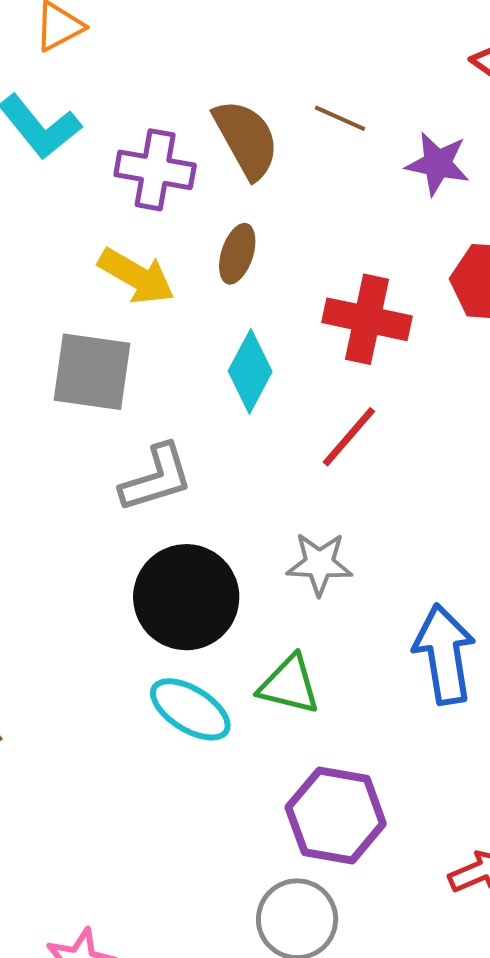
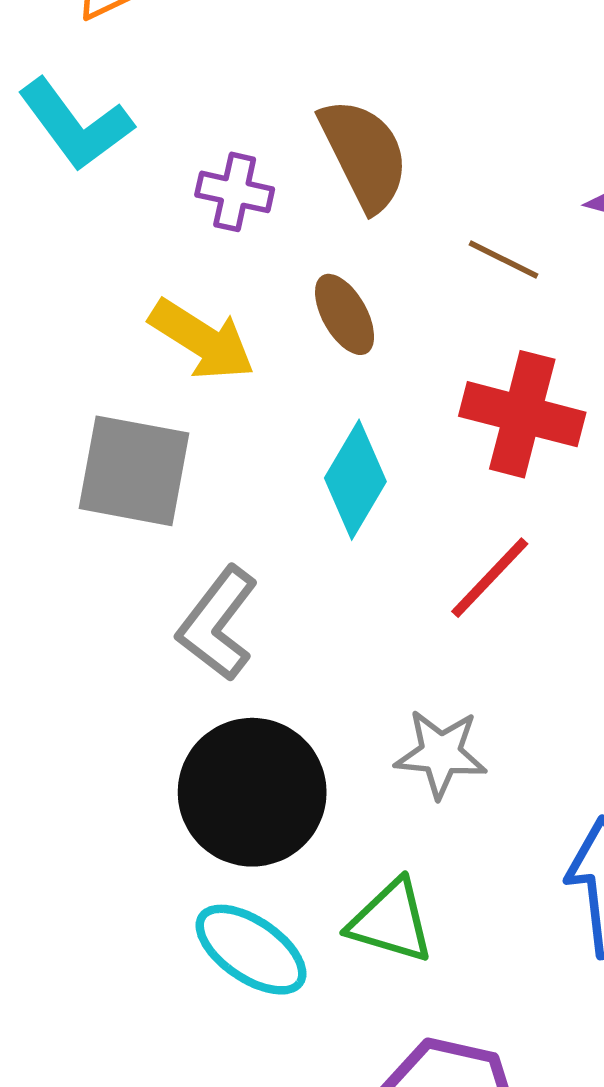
brown line: (340, 118) -> (504, 259), moved
purple cross: (155, 170) -> (235, 192), size x0.7
brown ellipse: (237, 254) -> (345, 314), turned -50
gray L-shape: (156, 478) -> (218, 624), turned 142

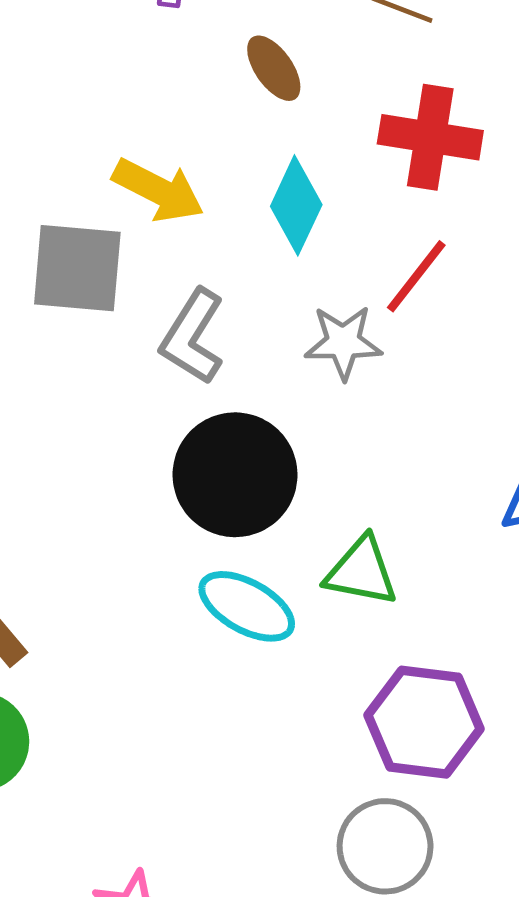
yellow arrow: (202, 340) -> (158, 190), moved
gray square: (134, 471) -> (77, 268), moved
gray star: (441, 754) -> (343, 342), moved

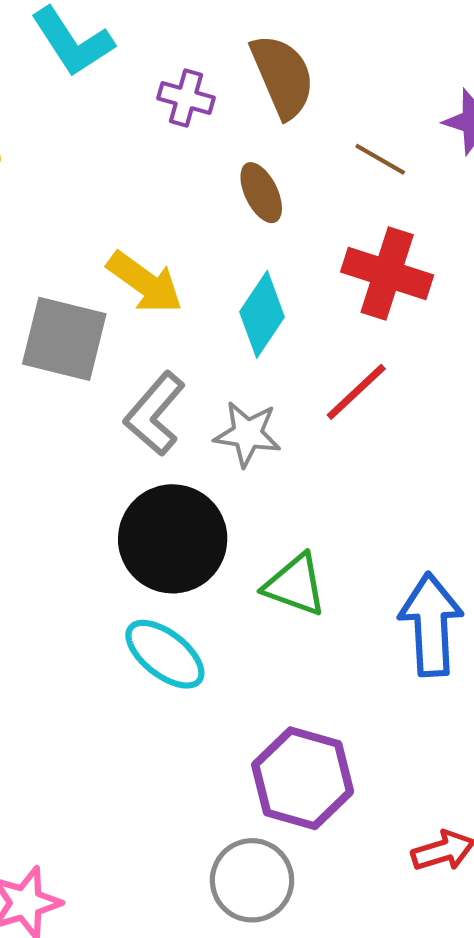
gray star: (343, 342) -> (247, 434), moved
green triangle: (361, 571) -> (295, 585), moved

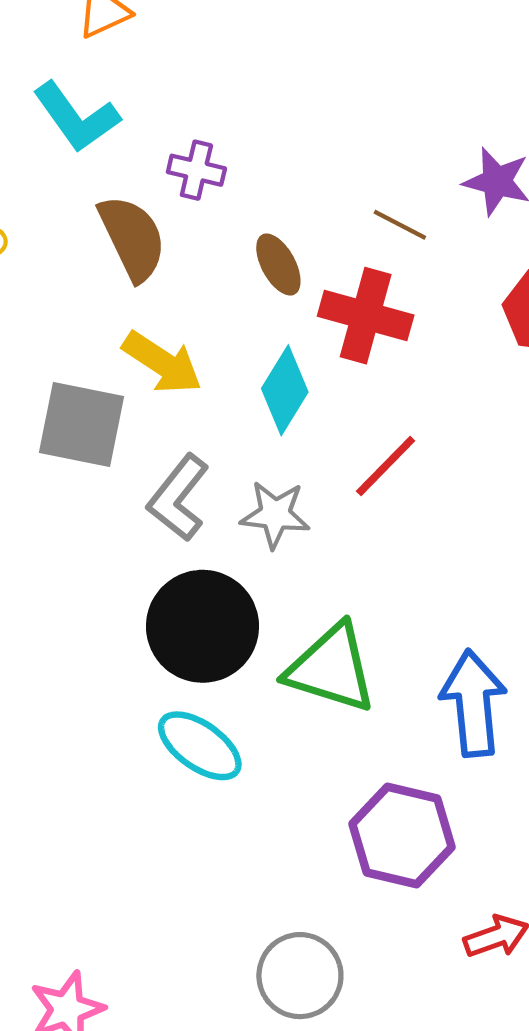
brown semicircle: (283, 76) -> (132, 238), moved
red cross: (387, 274) -> (366, 316), moved
green triangle: (295, 585) -> (331, 668), size x1.4
purple hexagon: (303, 778) -> (402, 836), moved

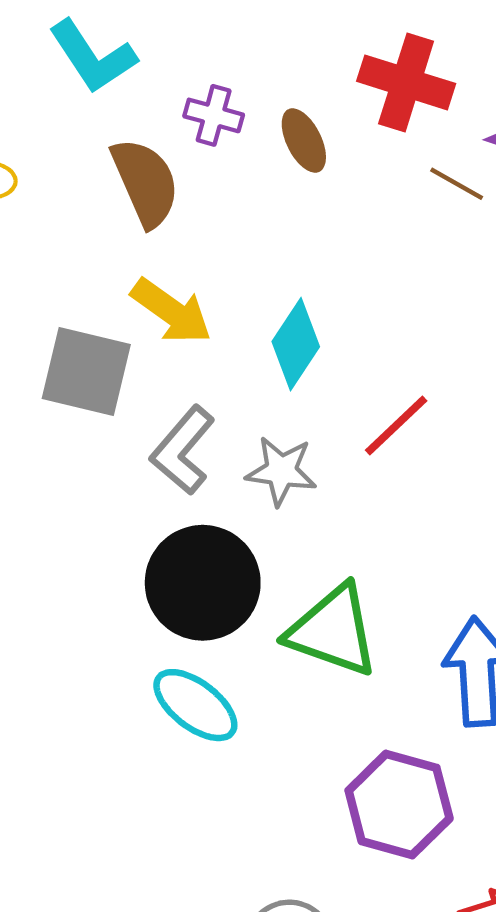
brown line: (400, 225) -> (457, 184), moved
brown ellipse: (278, 265) -> (304, 141), moved
red cross: (366, 316) -> (406, 82), moved

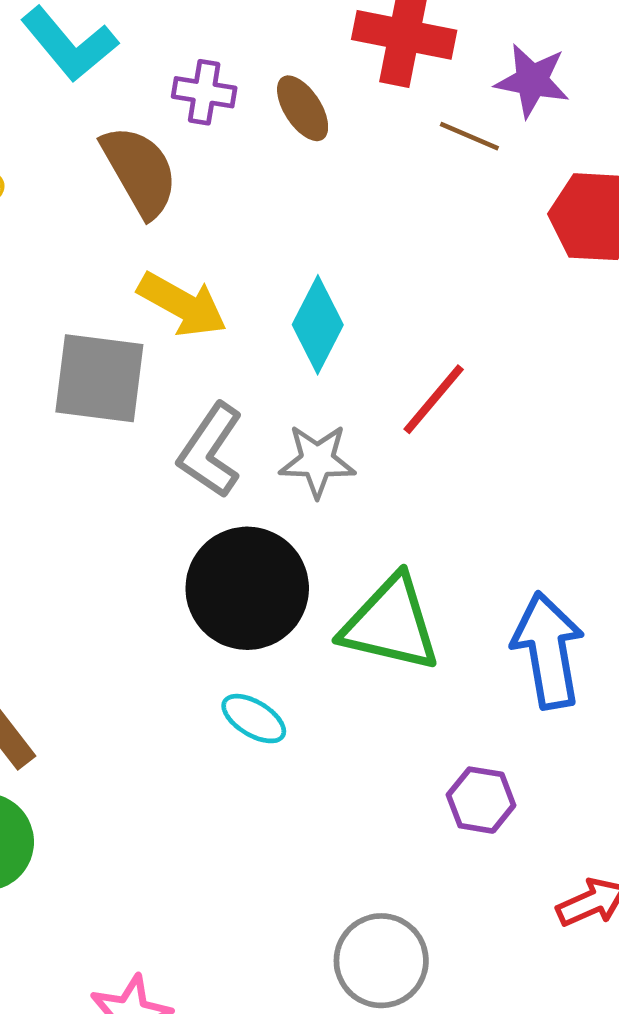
cyan ellipse: (195, 705) -> (254, 719), size x0.7
purple hexagon: (399, 804) -> (481, 800), size x0.6

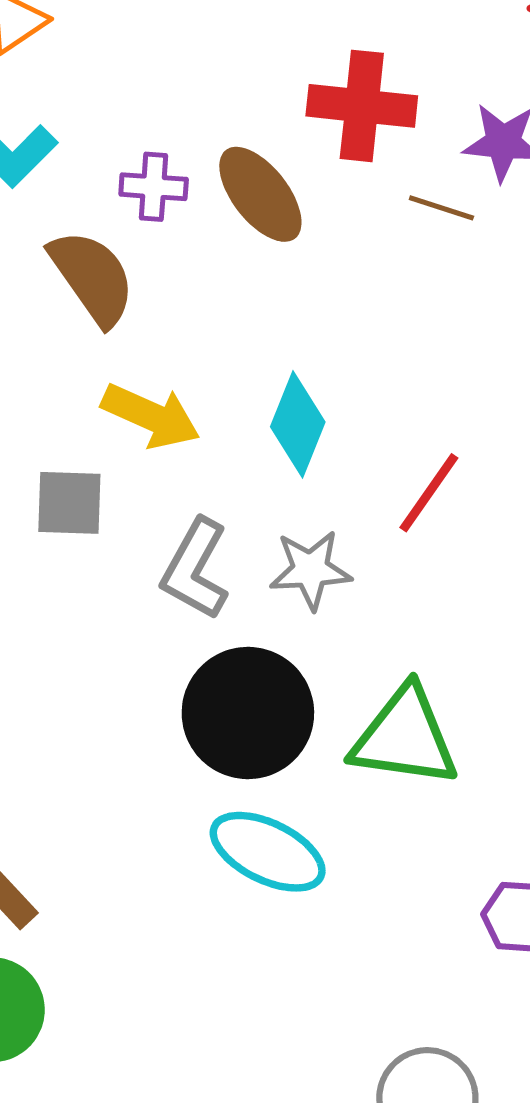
brown ellipse: (303, 108) -> (260, 194), size x1.4
gray square: (99, 378) -> (69, 503), size x0.7
cyan ellipse: (254, 719) -> (268, 852), size x1.6

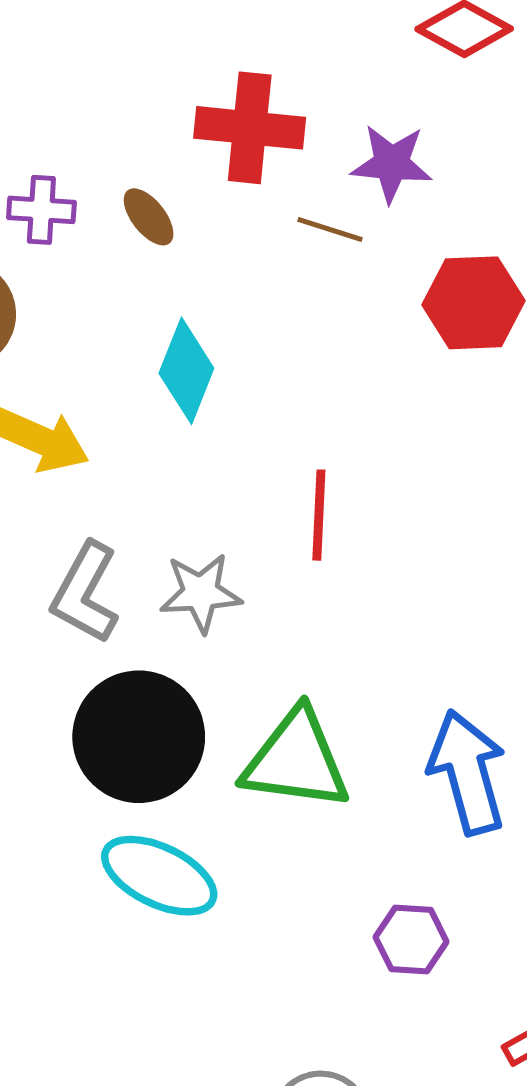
brown ellipse: (260, 194) -> (149, 217), size x0.6
cyan diamond: (298, 424) -> (186, 371), moved
red line: (429, 493) -> (319, 515), turned -32

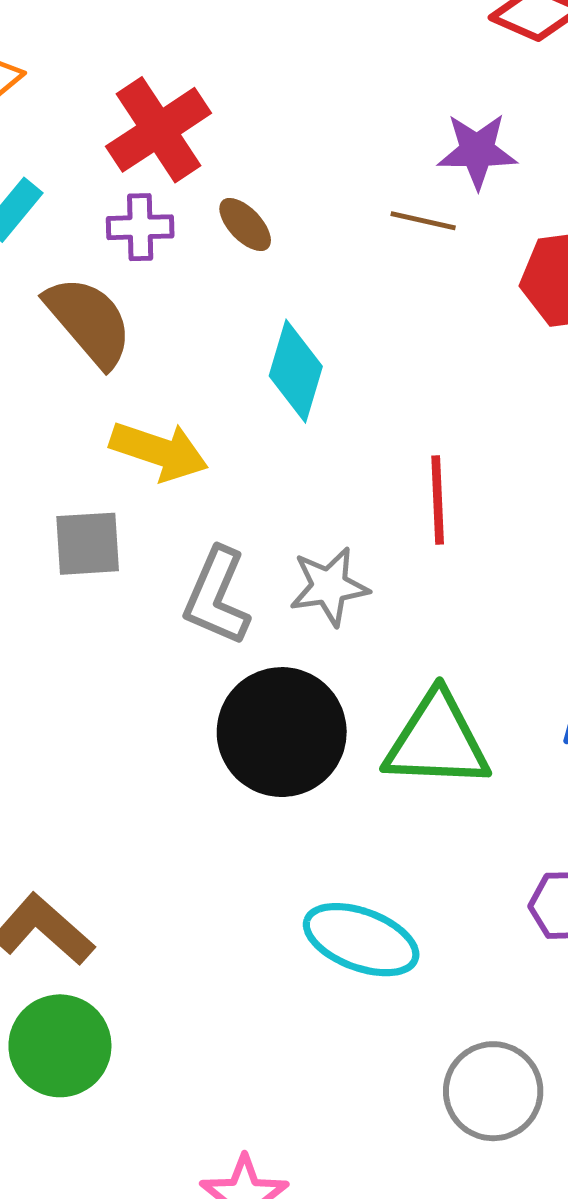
red cross: (250, 128) -> (159, 130), moved, turned -34
cyan ellipse: (159, 876) -> (361, 940), moved

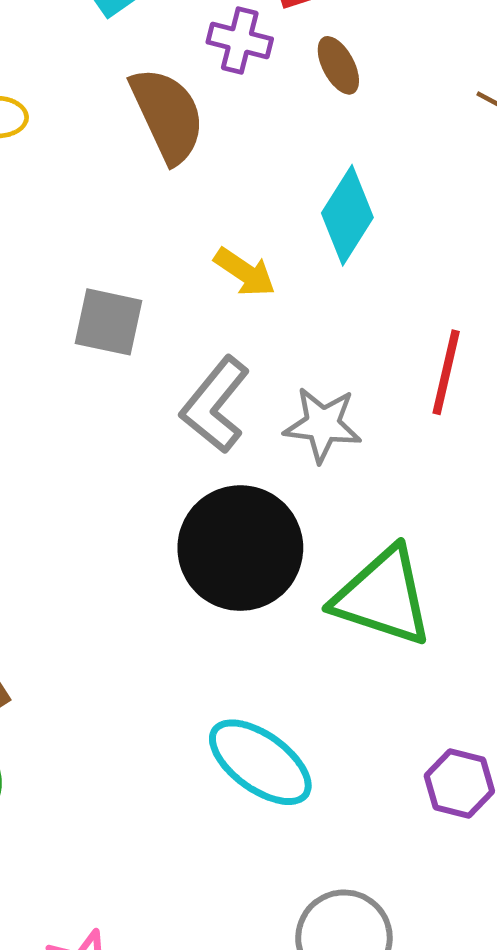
yellow arrow: (159, 451) -> (245, 272), moved, size x0.7

